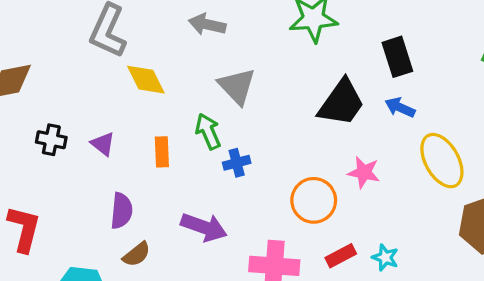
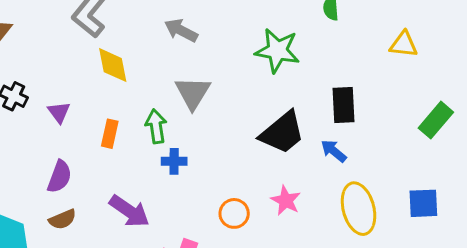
orange circle: (314, 200) -> (234, 213), size x0.7

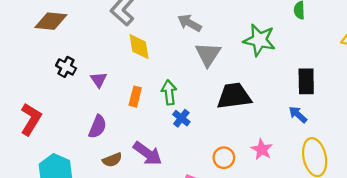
gray triangle: (193, 93) -> (208, 54), moved
black trapezoid: (282, 133) -> (234, 96), moved, turned -150
blue cross: (174, 161) -> (181, 118), turned 36
brown semicircle: (63, 219) -> (112, 160), moved

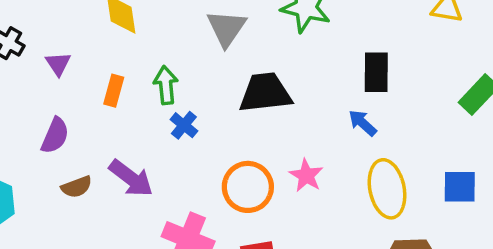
orange circle: (224, 158) -> (248, 187), size x1.5

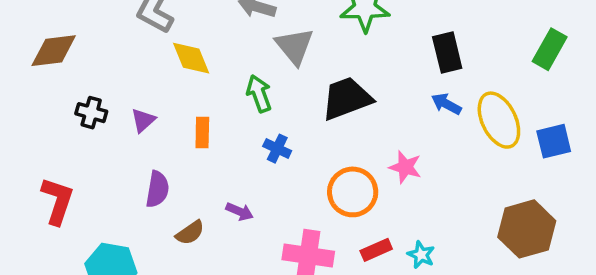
purple triangle: (58, 64) -> (143, 120), turned 36
green arrow: (166, 85) -> (259, 94), moved
purple arrow: (131, 178) -> (240, 212), size x0.6
yellow ellipse: (387, 189) -> (499, 120), moved

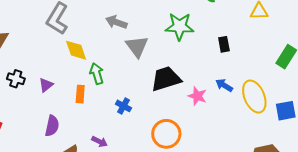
black rectangle: (447, 52) -> (224, 44), moved, size x0.7
green arrow: (259, 94) -> (97, 74), moved
pink star: (405, 167) -> (197, 96), moved

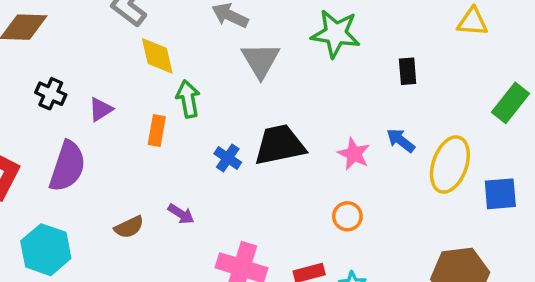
black trapezoid: (166, 79) -> (280, 145), moved
yellow ellipse: (254, 97) -> (450, 165), turned 36
purple semicircle: (52, 126) -> (67, 166), moved, size x1.4
orange circle: (166, 134) -> (347, 216), moved, size x0.6

